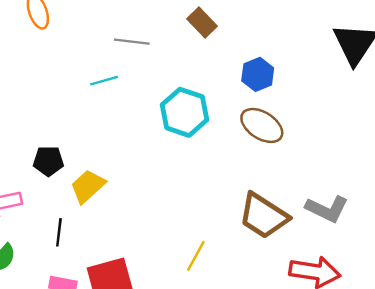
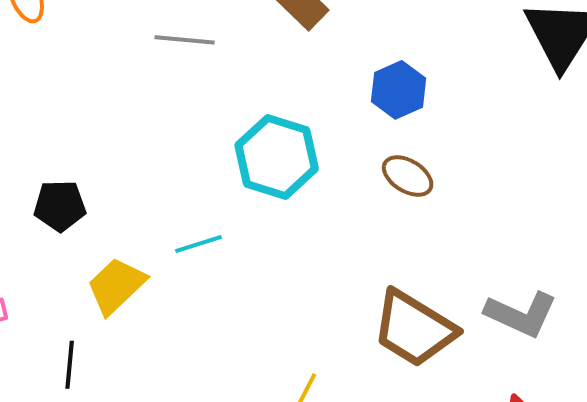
cyan line: (104, 81) -> (198, 244), moved
brown ellipse: (262, 125) -> (408, 176), size x0.7
black pentagon: (48, 161) -> (60, 206), moved

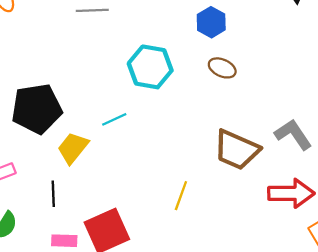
black pentagon: (60, 206) -> (37, 109), size x1.8
gray L-shape: (521, 314) -> (293, 134), turned -141

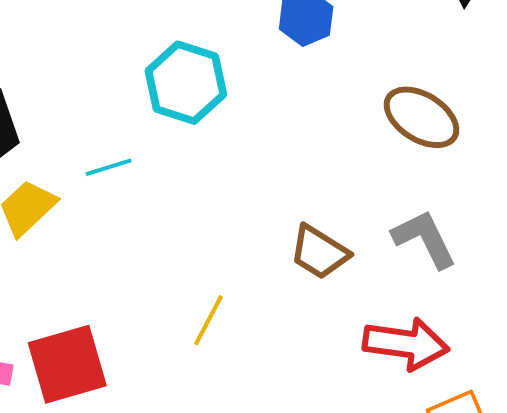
brown ellipse: (222, 68) -> (421, 117), moved, size x1.5
brown trapezoid: (237, 150) -> (319, 252), size x0.7

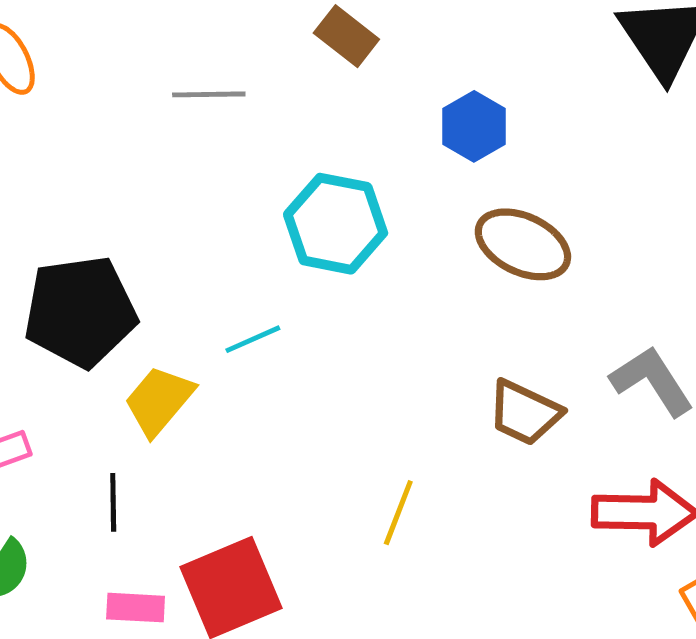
brown ellipse: (421, 117) -> (523, 244), moved

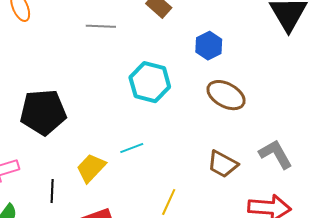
cyan line: (253, 339) -> (132, 148), moved
yellow trapezoid: (159, 401) -> (91, 168), moved

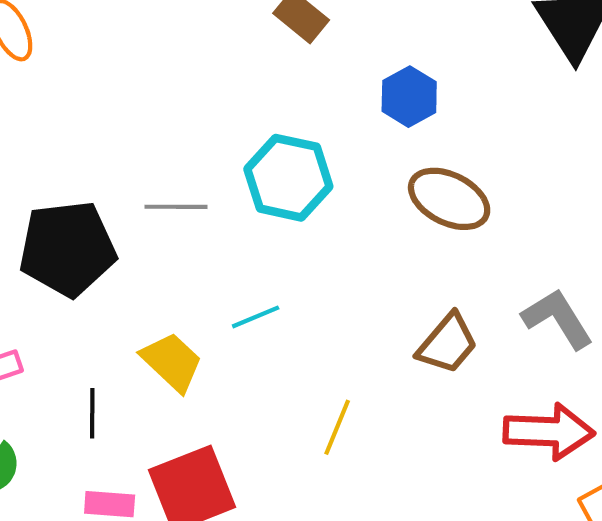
gray line: (101, 26) -> (176, 207), moved
brown trapezoid: (223, 164) -> (447, 344), turned -76
yellow trapezoid: (91, 168) -> (172, 362), turned 92

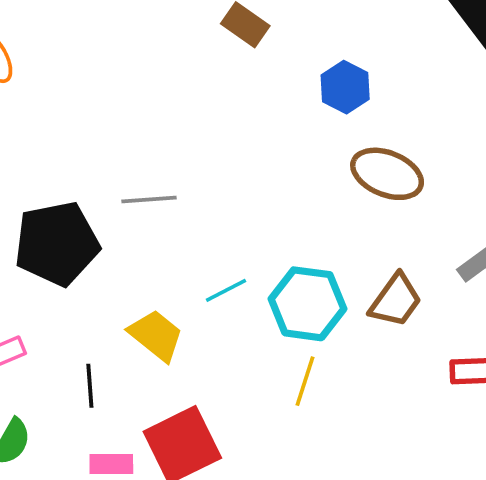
cyan hexagon: (288, 178) -> (307, 304), moved

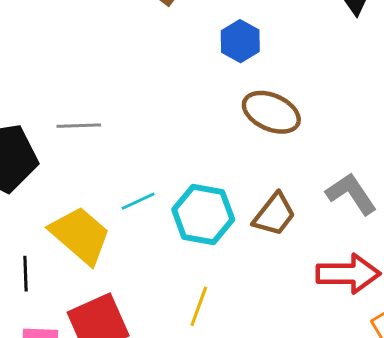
yellow trapezoid: (156, 335) -> (80, 235), size x1.4
yellow line: (305, 381) -> (199, 306), moved

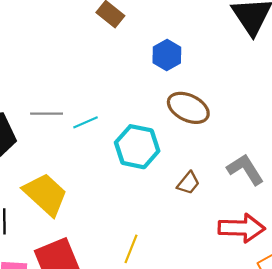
cyan line: (138, 201) -> (86, 122), moved
cyan hexagon: (203, 214) -> (137, 147), moved
brown trapezoid: (274, 214) -> (188, 183), size x0.7

